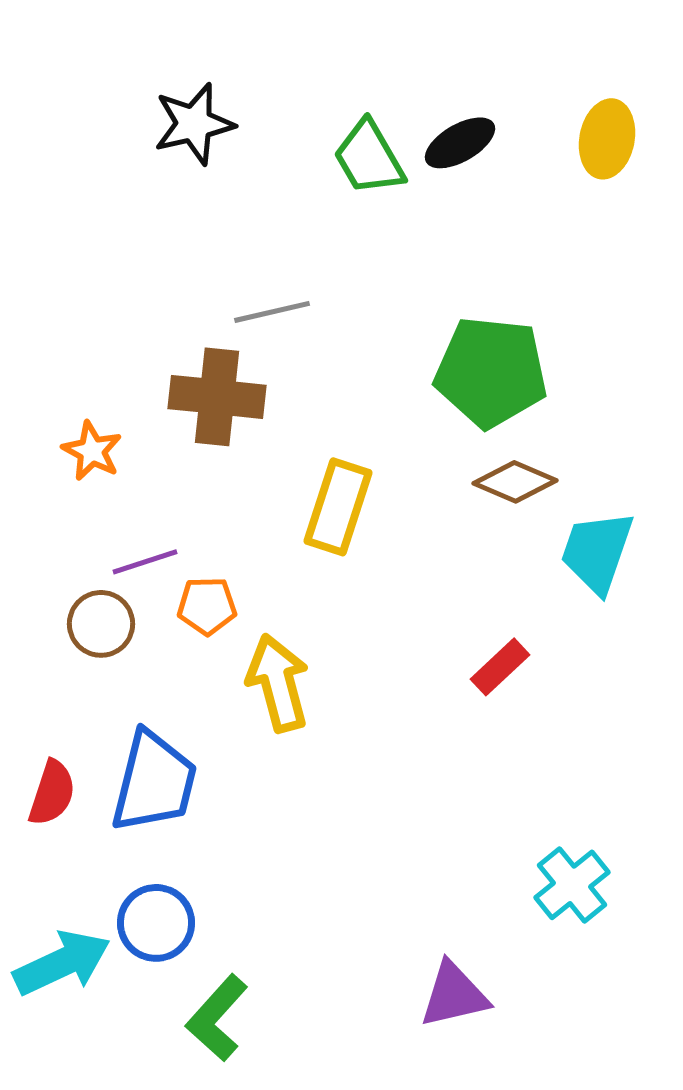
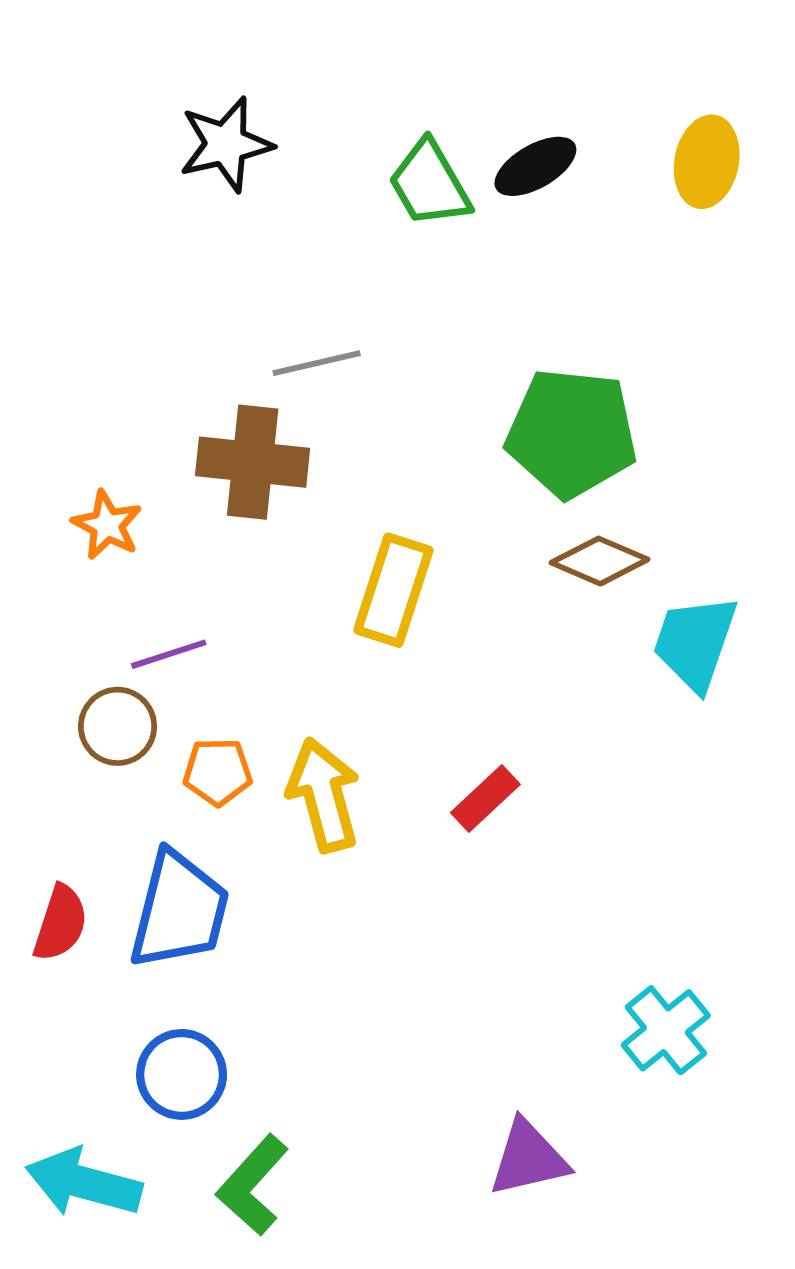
orange pentagon: (207, 606) -> (218, 772), moved
red rectangle: (500, 667) -> (485, 799), moved
cyan arrow: (62, 963) -> (84, 1183), moved, turned -140

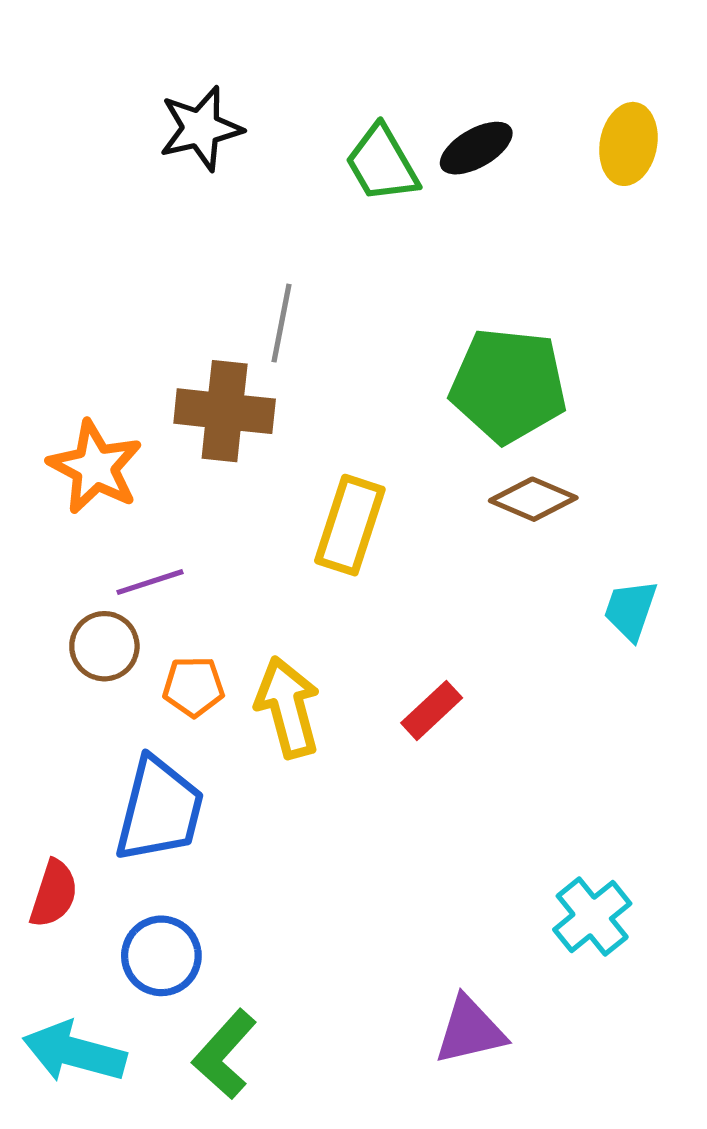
gray line: (317, 363) -> (282, 323), turned -66
orange star: (107, 525) -> (95, 467), size x1.5
cyan trapezoid: (695, 643) -> (631, 610), moved, size x0.7
red semicircle: (60, 923) -> (54, 894), moved

